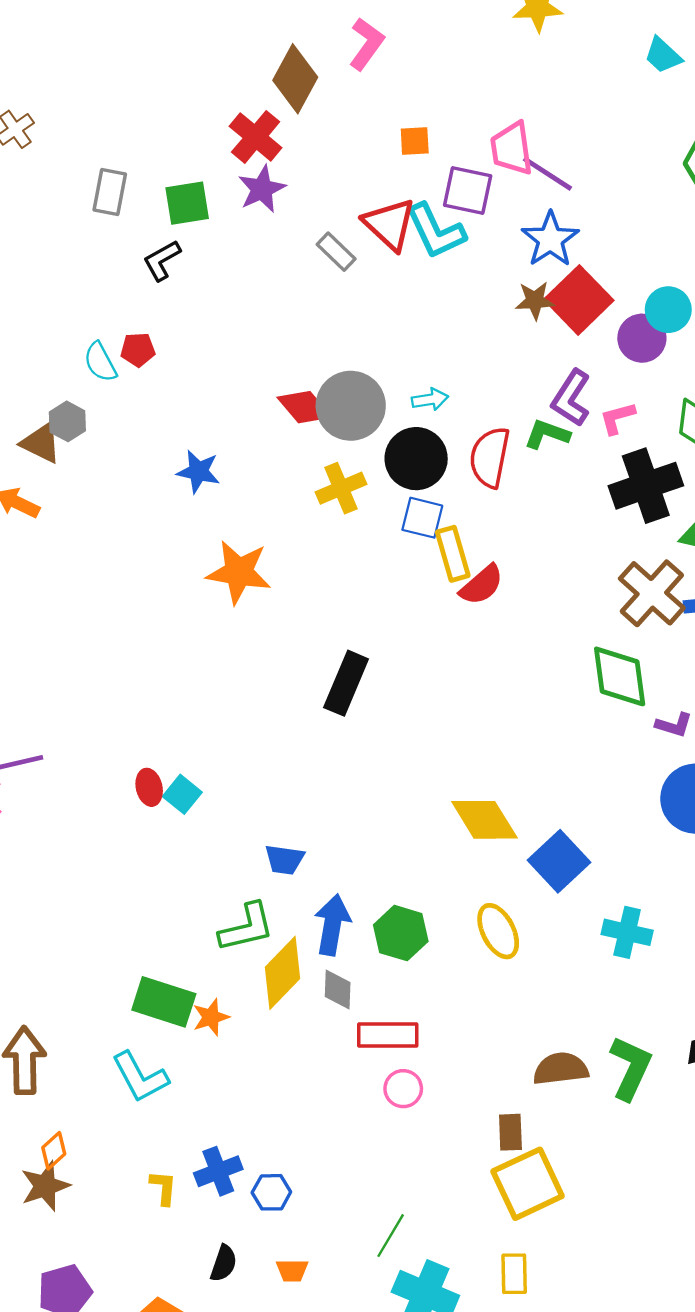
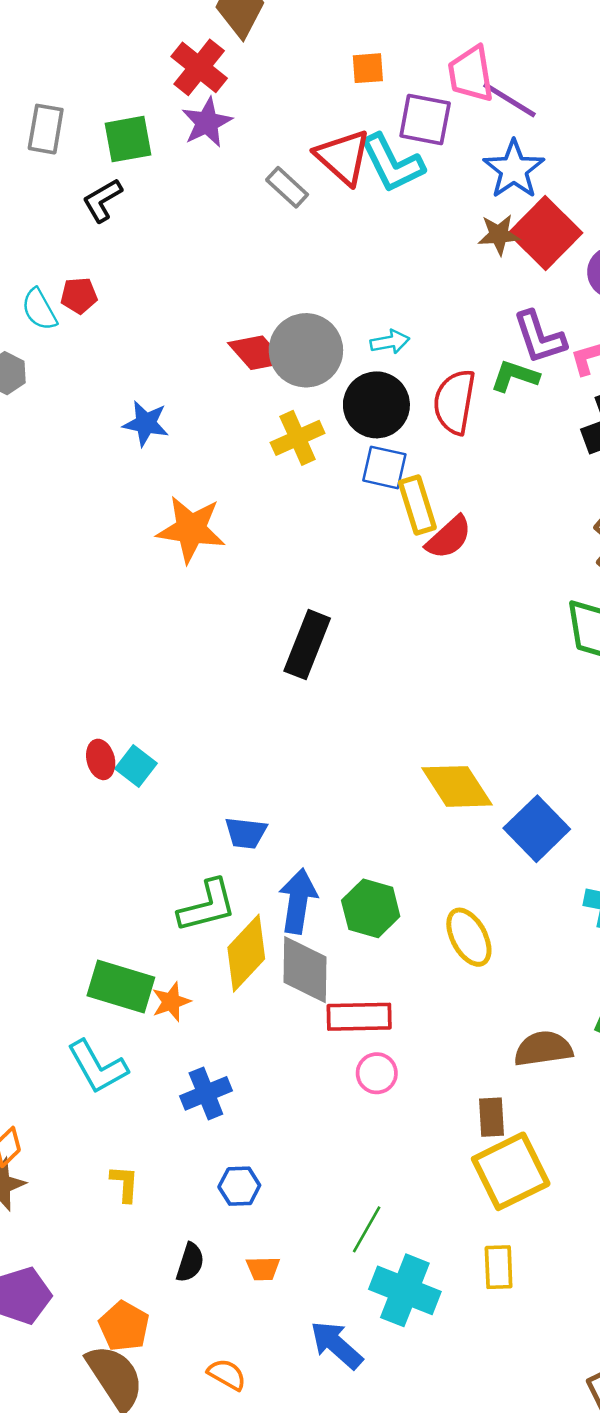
purple L-shape: (571, 398) -> (539, 337), turned -50
yellow ellipse: (498, 931) -> (469, 937), moved
gray diamond: (338, 990) -> (305, 970), size x1.6
blue cross: (218, 1171) -> (206, 1093), moved

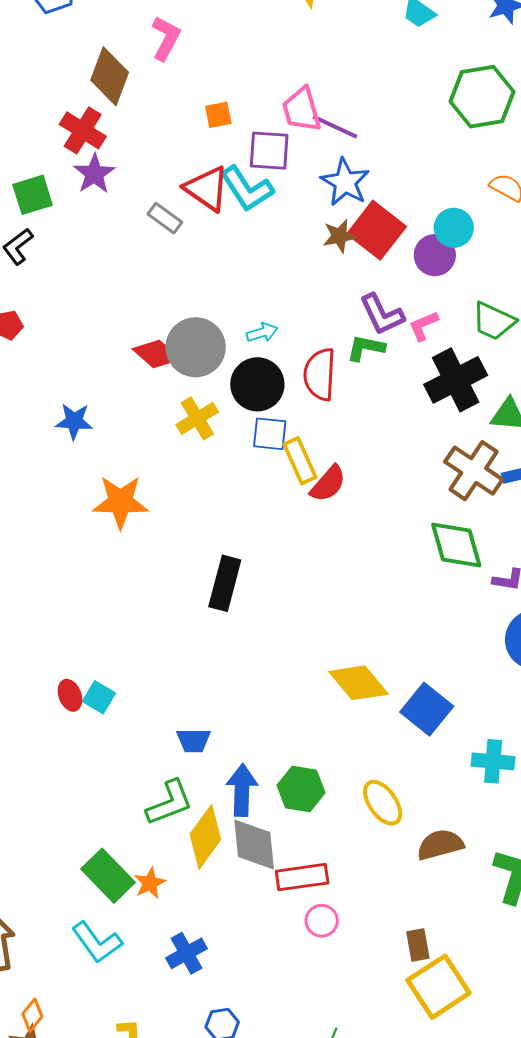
green rectangle: (121, 987) -> (108, 876), turned 36
brown semicircle: (543, 1049) -> (440, 845), moved

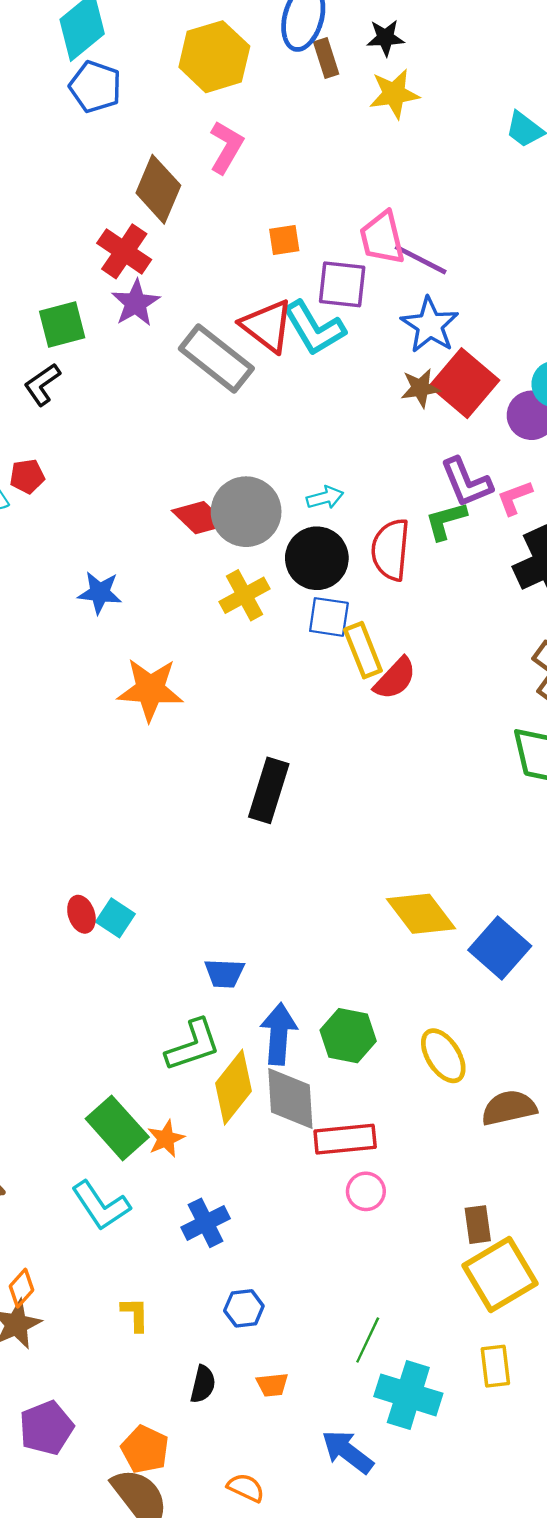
gray rectangle: (165, 218) -> (216, 359), size x1.8
green L-shape: (366, 348) -> (446, 521), turned -30

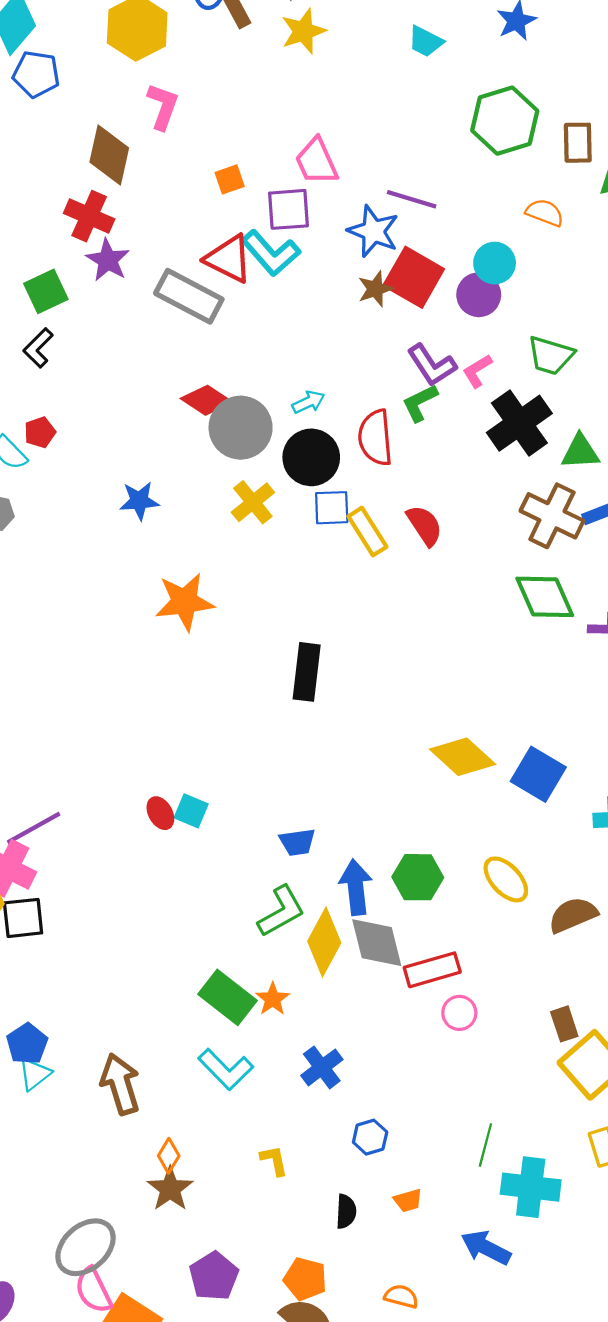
purple line: (421, 260) -> (412, 199), moved
red diamond: (200, 518) -> (207, 400), moved
blue star: (100, 593) -> (139, 501), moved
red semicircle: (395, 678) -> (425, 525), moved, turned -66

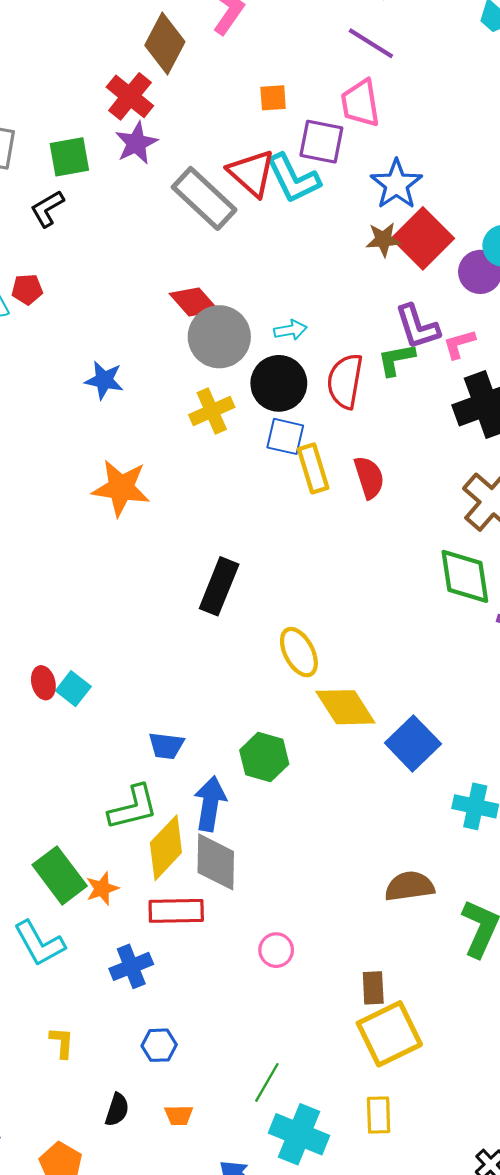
purple line: (412, 199) -> (371, 43), moved
green hexagon: (418, 877) -> (264, 757), moved
yellow ellipse: (506, 879) -> (299, 652), moved
red rectangle: (432, 970) -> (176, 911), moved

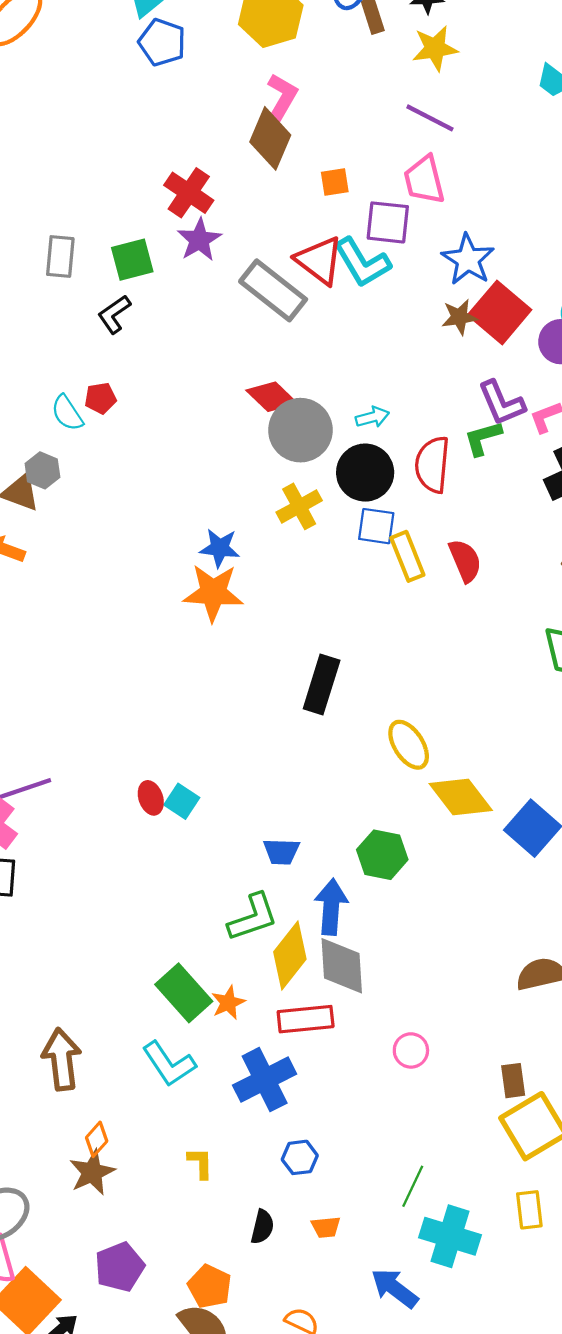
brown diamond: (165, 44) -> (270, 138), moved
blue star: (104, 380) -> (220, 548), moved
blue cross: (131, 966) -> (265, 1080), size x1.4

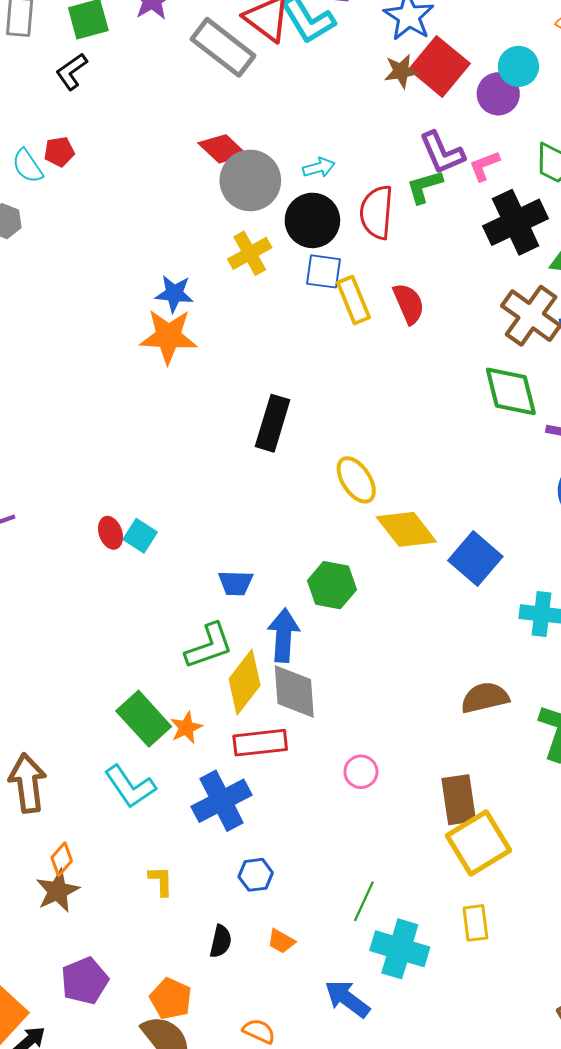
brown rectangle: (513, 1081) -> (459, 800), size x1.5
orange trapezoid: (326, 1227) -> (281, 941), turned 36

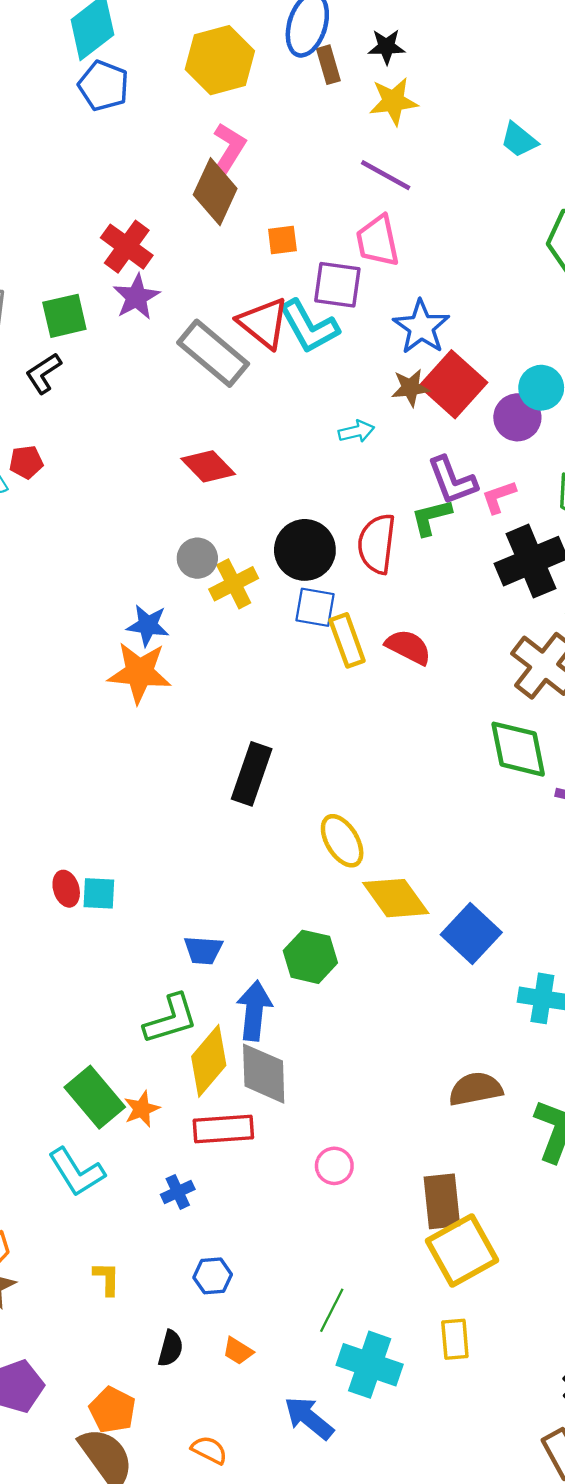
cyan arrow: (319, 167) -> (356, 431), moved
gray circle: (250, 180) -> (197, 558), moved, size x0.6
red semicircle: (409, 304) -> (408, 647), turned -42
cyan square: (140, 536) -> (99, 893), turned -32
blue cross: (222, 801) -> (178, 1192), size x0.5

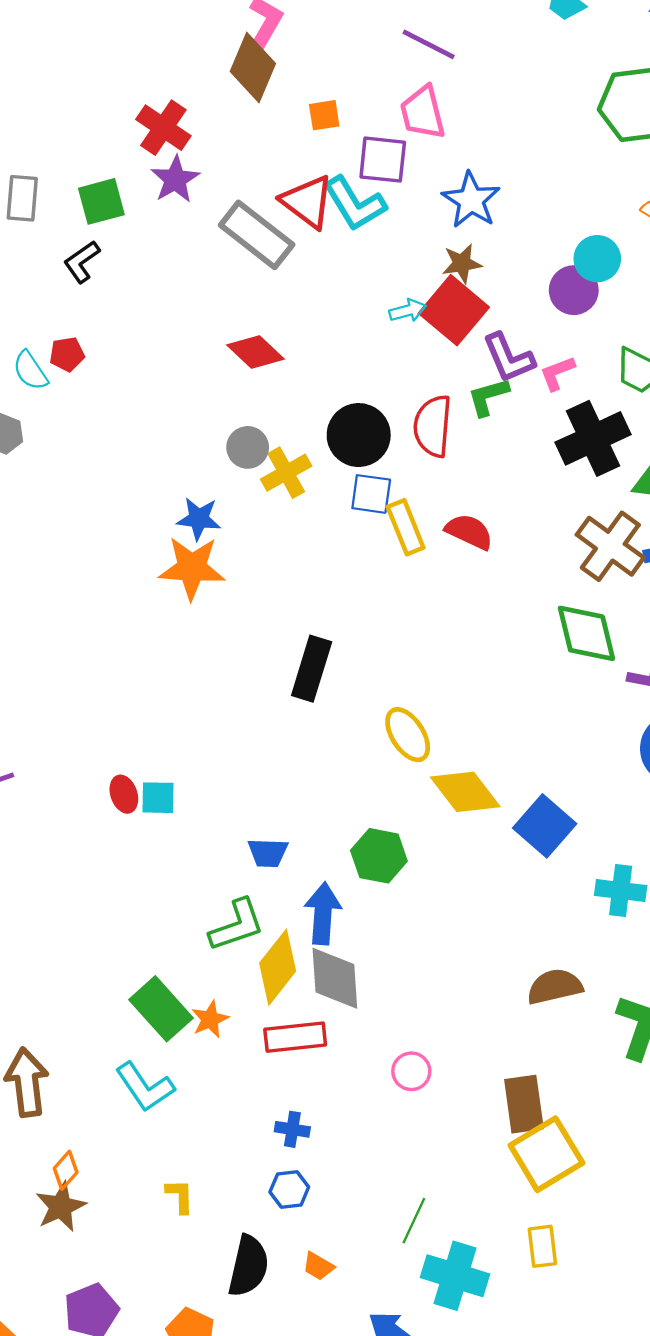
red square: (453, 384) -> (454, 310), moved
blue cross: (178, 1192) -> (292, 1129), moved, turned 36
black semicircle: (171, 1348) -> (248, 1266), size x1.6

